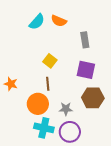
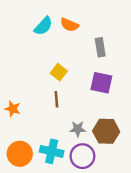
orange star: (11, 84) -> (13, 109), moved
brown hexagon: (93, 98) -> (106, 131), moved
orange circle: (38, 104) -> (20, 154), moved

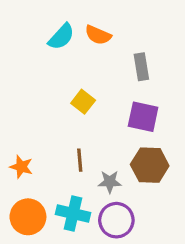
brown line: (56, 99) -> (80, 160), moved
orange star: (13, 109) -> (21, 167), moved
brown hexagon: (106, 131) -> (150, 165), moved

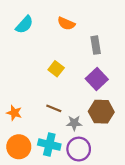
cyan semicircle: (61, 37) -> (24, 25), moved
purple square: (143, 117) -> (97, 79), turned 35
brown line: (80, 160) -> (54, 108), turned -63

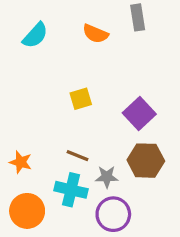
gray rectangle: (96, 45) -> (138, 17), moved
yellow square: (56, 69) -> (81, 99), turned 35
cyan cross: (49, 145) -> (71, 190), moved

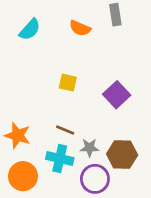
yellow square: (81, 99) -> (68, 83), turned 30
brown hexagon: (146, 161) -> (122, 154), moved
orange star: (21, 162) -> (18, 135), size x1.4

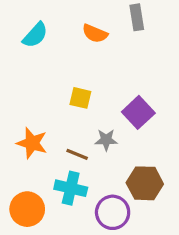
orange star: (18, 135) -> (32, 143), moved
gray star: (90, 148) -> (106, 140), moved

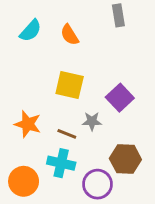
orange semicircle: (95, 33) -> (70, 35), moved, turned 35
yellow square: (80, 98) -> (70, 85), size x1.5

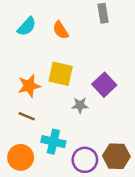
orange star: (28, 124) -> (29, 86), moved, turned -30
brown line: (67, 134) -> (27, 116), moved
brown hexagon: (125, 159) -> (116, 156), moved

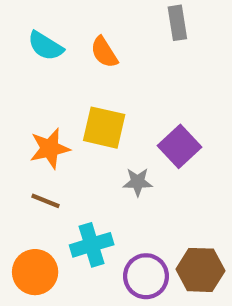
cyan semicircle: (27, 26) -> (45, 46), turned 80
cyan cross: (53, 142) -> (92, 245), turned -30

